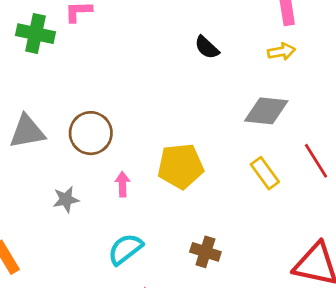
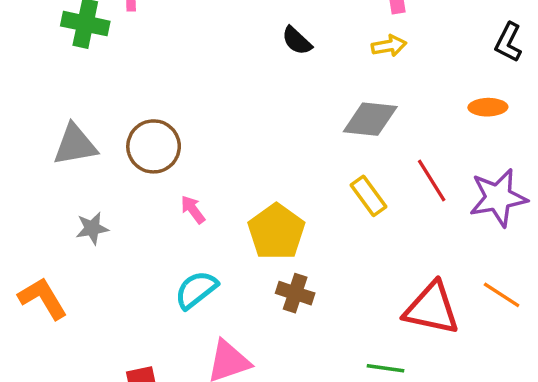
yellow pentagon: (181, 166) -> (276, 232), moved, turned -30
pink arrow: (123, 184) -> (193, 210), turned -35
gray star: (66, 199) -> (92, 228), moved

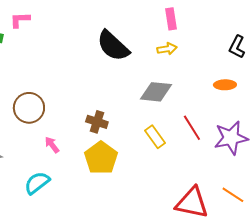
black semicircle: (297, 41) -> (113, 46), size x1.8
cyan semicircle: (196, 290) -> (37, 183), moved
brown cross: (295, 293) -> (97, 122), moved

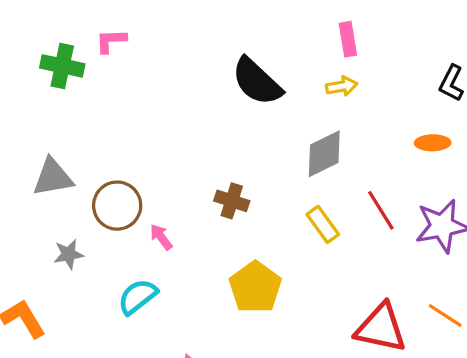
gray diamond: (156, 92) -> (324, 154), turned -32
brown circle: (29, 108) -> (117, 206), moved
yellow pentagon: (101, 158) -> (255, 287), moved

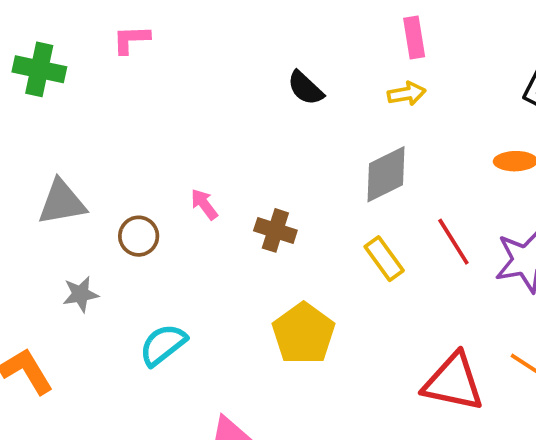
green cross: (62, 66) -> (39, 69), moved
black semicircle: (257, 82) -> (305, 88), size x0.6
brown circle: (117, 206) -> (139, 236), size x0.7
pink arrow: (161, 237) -> (204, 204), moved

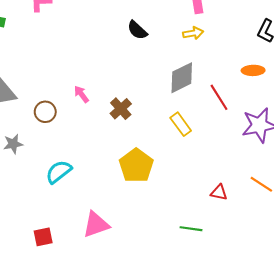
brown cross: (275, 230) -> (121, 109), turned 30
red line: (453, 242) -> (219, 97), moved
red triangle: (453, 382) -> (219, 192), size x0.5

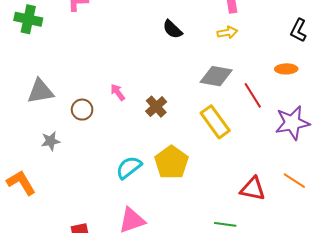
gray diamond: (182, 78) -> (216, 76), turned 36
yellow rectangle: (181, 124) -> (215, 122), size x1.4
cyan semicircle: (59, 172) -> (129, 167), moved
red triangle: (219, 192) -> (253, 189), size x1.5

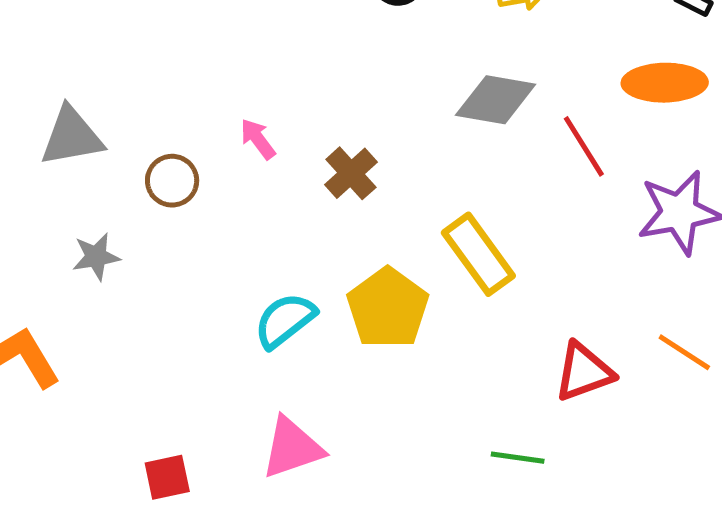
orange ellipse: (286, 69) -> (665, 83), size x1.5
yellow rectangle: (215, 122) -> (478, 254), moved
red triangle: (253, 189) -> (584, 372), turned -32

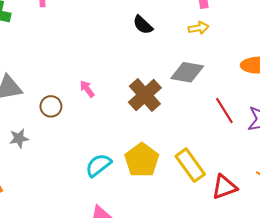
red line: (584, 146) -> (224, 111), moved
brown cross: (351, 173) -> (145, 95), moved, size x1.5
yellow rectangle: (478, 254) -> (190, 165), moved

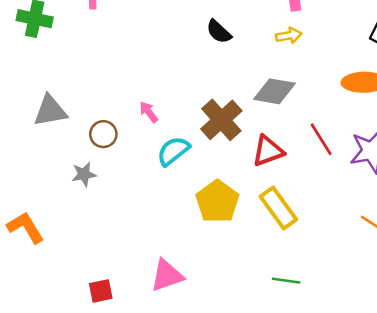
gray star: (19, 138) -> (84, 174), moved
cyan semicircle: (98, 165) -> (173, 151), moved
red triangle: (224, 187) -> (268, 151), moved

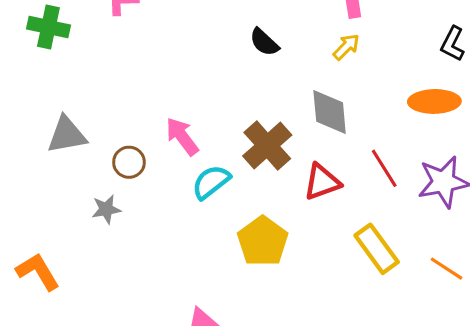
yellow arrow: (289, 36) -> (346, 47), turned -35
gray diamond: (274, 91) -> (330, 112), turned 75
pink arrow: (149, 112) -> (182, 136), size x1.5
yellow rectangle: (278, 208) -> (377, 249), moved

